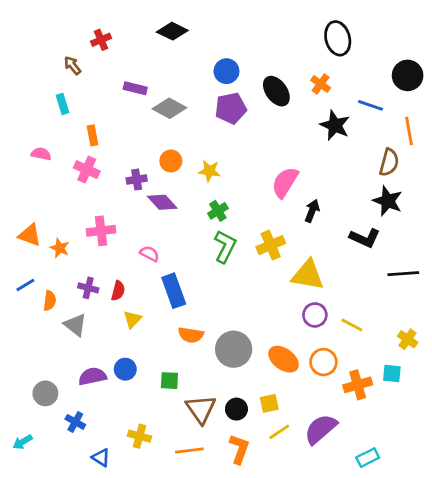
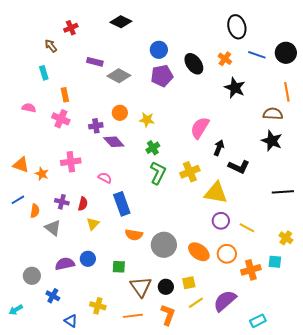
blue line: (370, 105) -> (257, 55), moved
brown semicircle: (389, 162) -> (273, 114), turned -102
black L-shape: (365, 238) -> (239, 167), moved

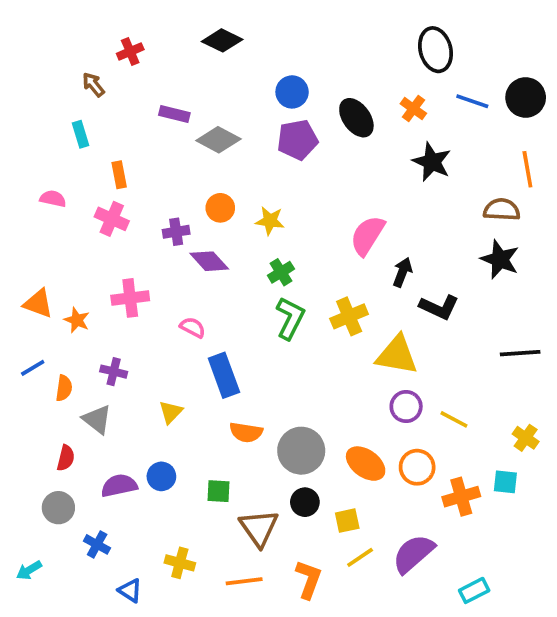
red semicircle: (83, 204) -> (66, 458), moved
black circle: (166, 287) -> (305, 502), moved

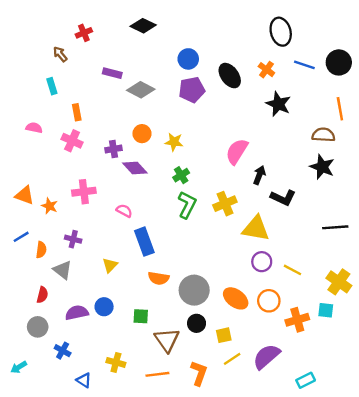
yellow cross: (526, 438) -> (339, 282), size x1.5

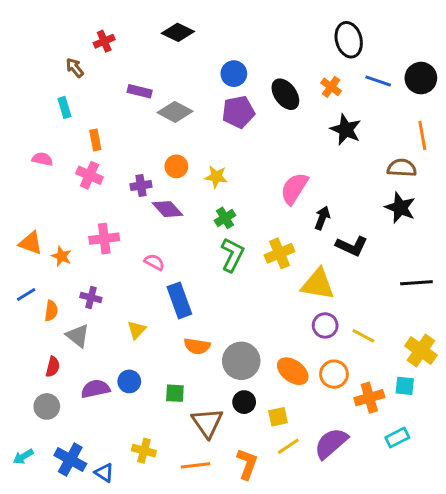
blue cross: (63, 351) -> (70, 460), moved, size x1.5
cyan rectangle: (306, 380) -> (397, 437), moved

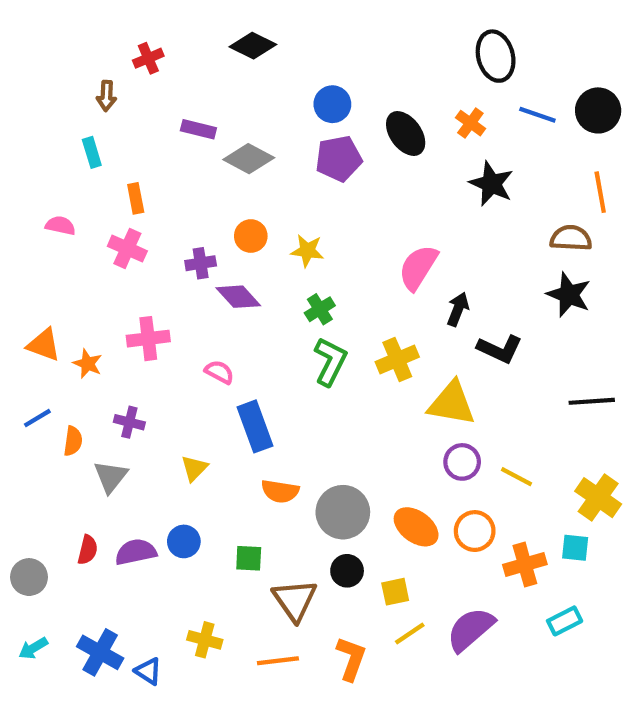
brown arrow: (75, 68) -> (106, 96), turned -138
gray triangle: (78, 336) -> (111, 477), turned 30
red semicircle: (53, 367) -> (88, 550), moved
gray circle: (47, 406) -> (29, 577), moved

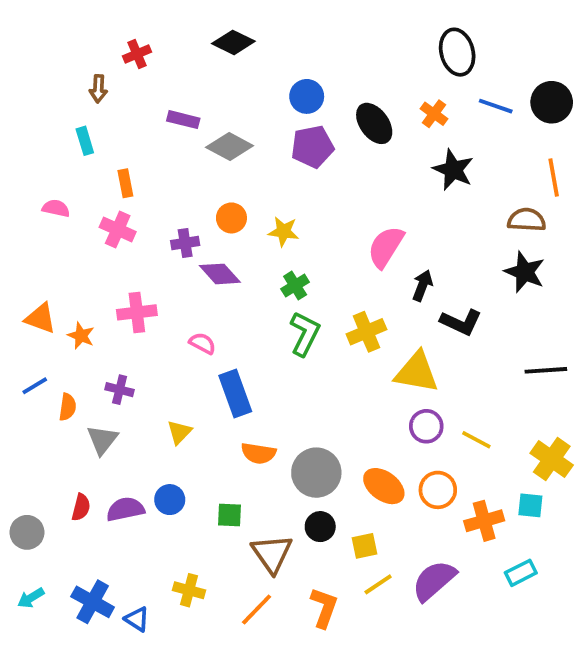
orange line: (278, 661) -> (257, 610), turned -39

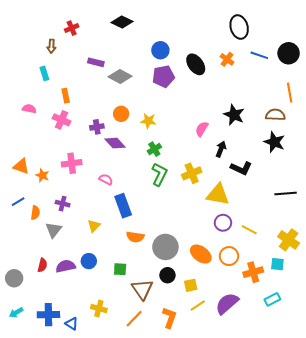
black star: (453, 170) -> (234, 115), moved
pink semicircle: (386, 247) -> (202, 129), size x0.7
blue cross: (93, 602) -> (48, 315), turned -30

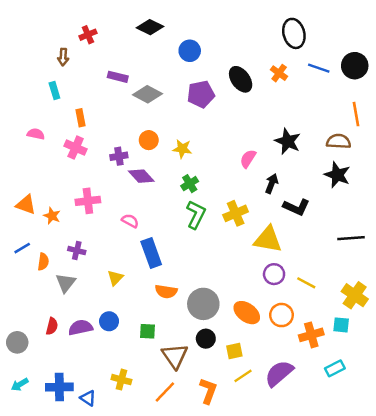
blue circle: (160, 50) -> (190, 51), moved

